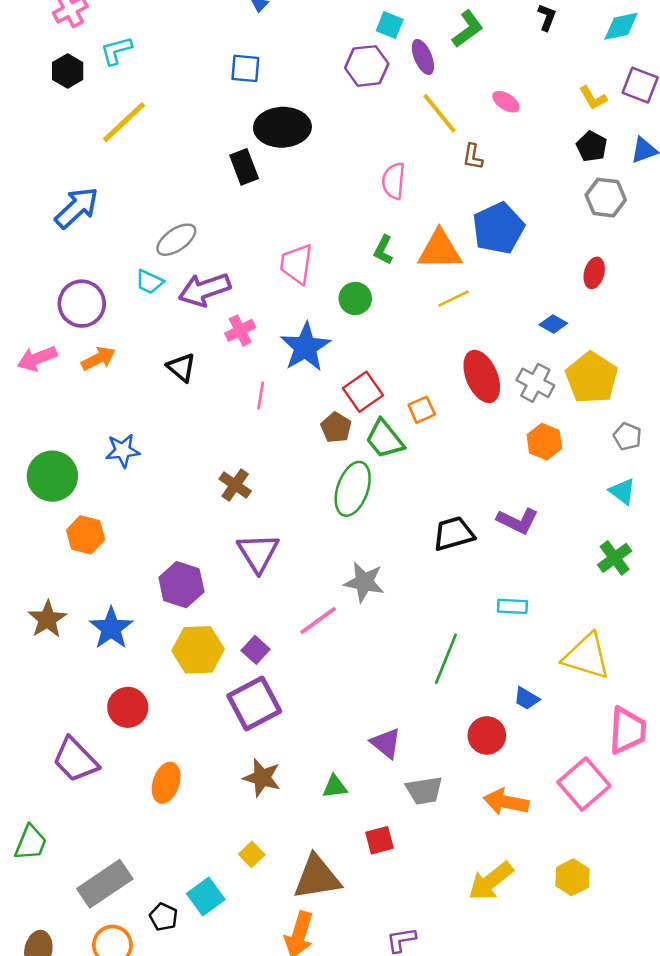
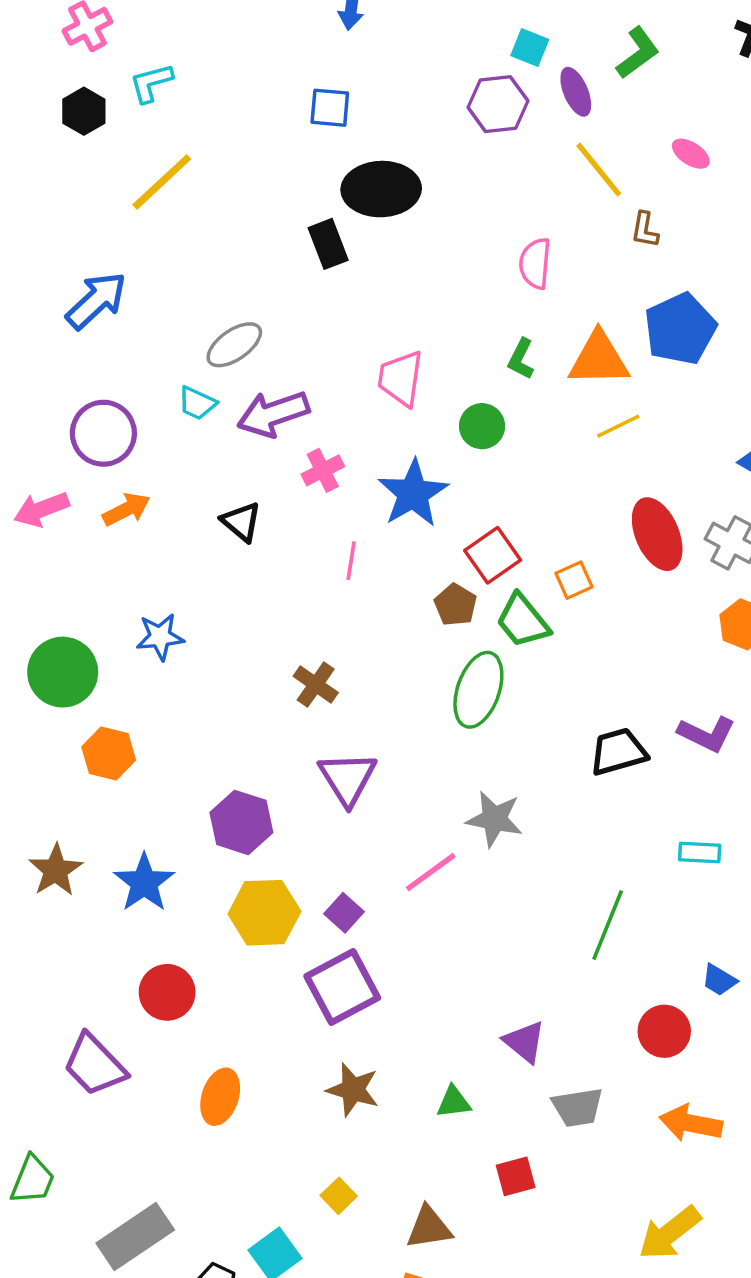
brown triangle: (317, 877) -> (429, 1228), size x0.7

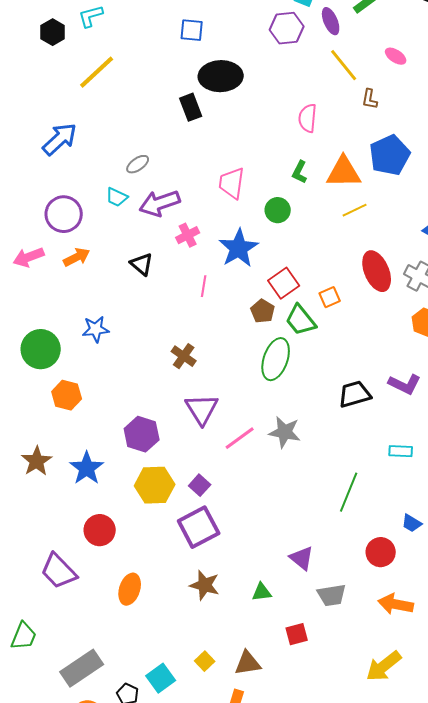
gray ellipse: (234, 345) -> (138, 164), size x0.7
pink line: (431, 872) -> (240, 438), moved
yellow square: (339, 1196) -> (205, 661), moved

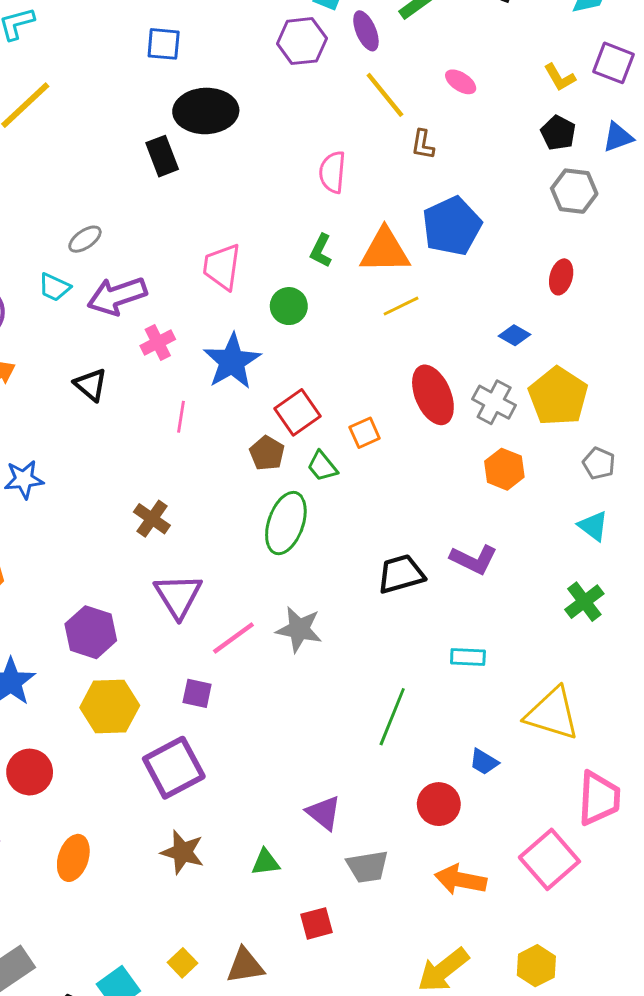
green trapezoid: (301, 320) -> (322, 466), size x0.7
purple square: (200, 485) -> (197, 693), moved, turned -30

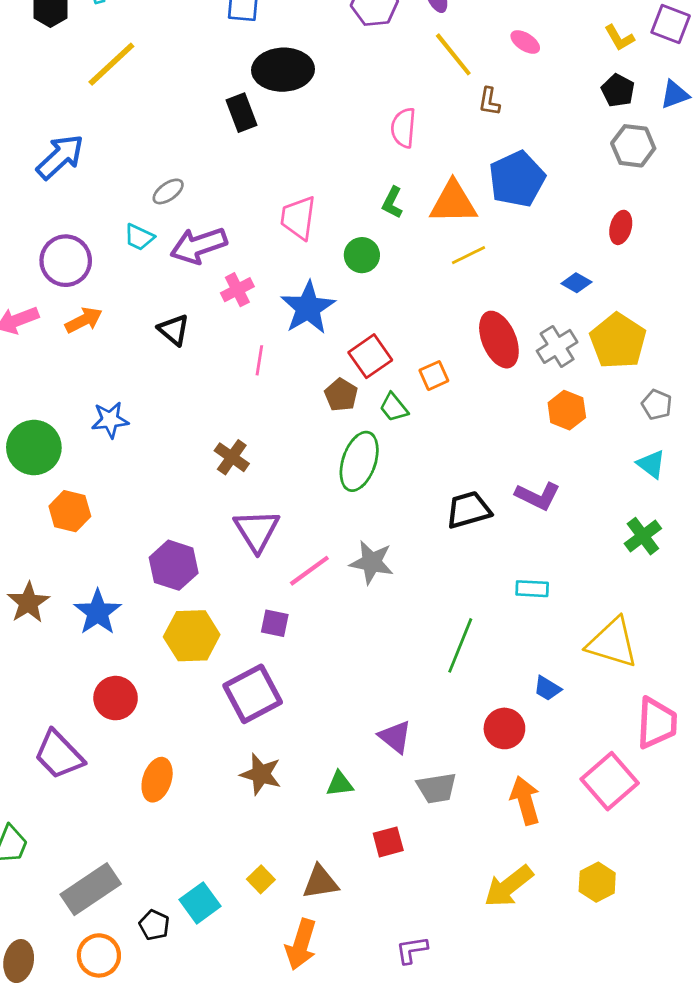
gray cross: (494, 402) -> (557, 346), turned 30
orange arrow: (461, 880) -> (525, 800), turned 63

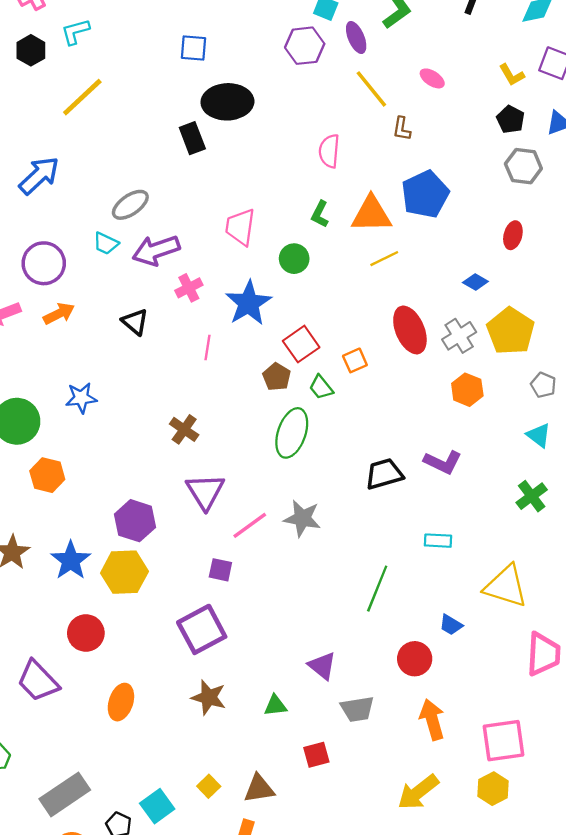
gray ellipse: (168, 191) -> (130, 205), size x1.4
yellow hexagon: (192, 636) -> (124, 572), moved
pink square: (610, 781) -> (504, 741), moved, turned 33

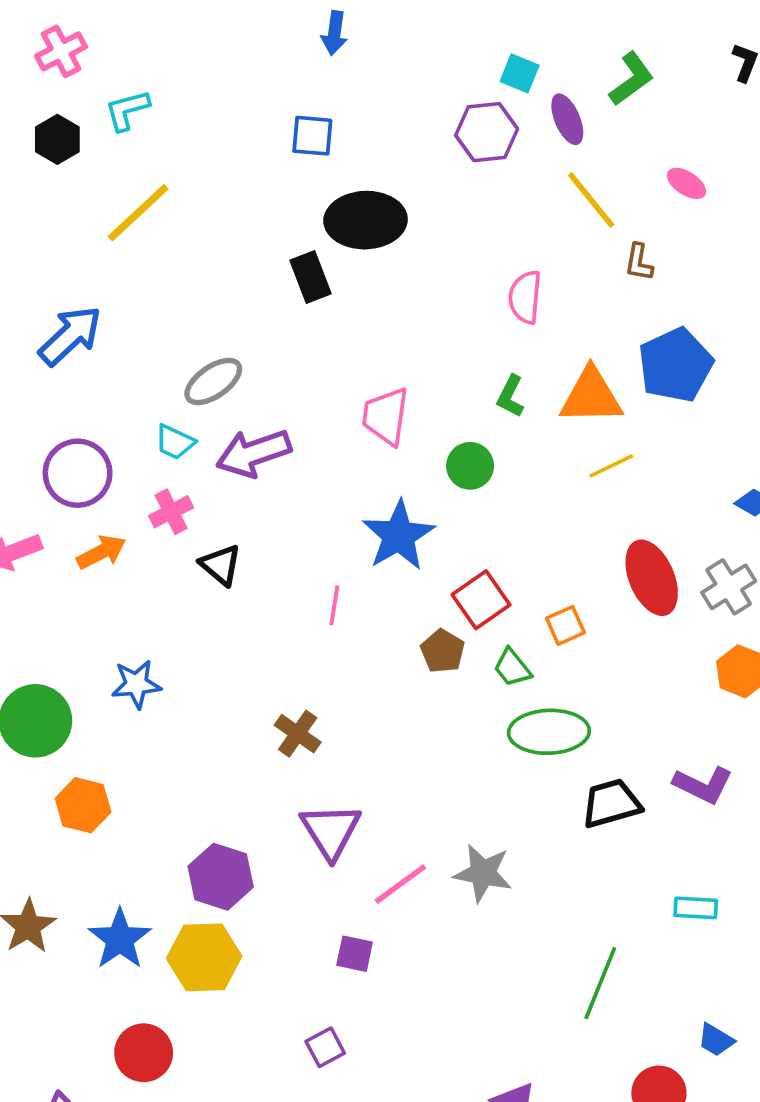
pink cross: (189, 288) -> (171, 512), moved
green ellipse: (292, 433) -> (549, 732), moved, turned 69
purple square: (202, 629) -> (325, 1047), size x0.5

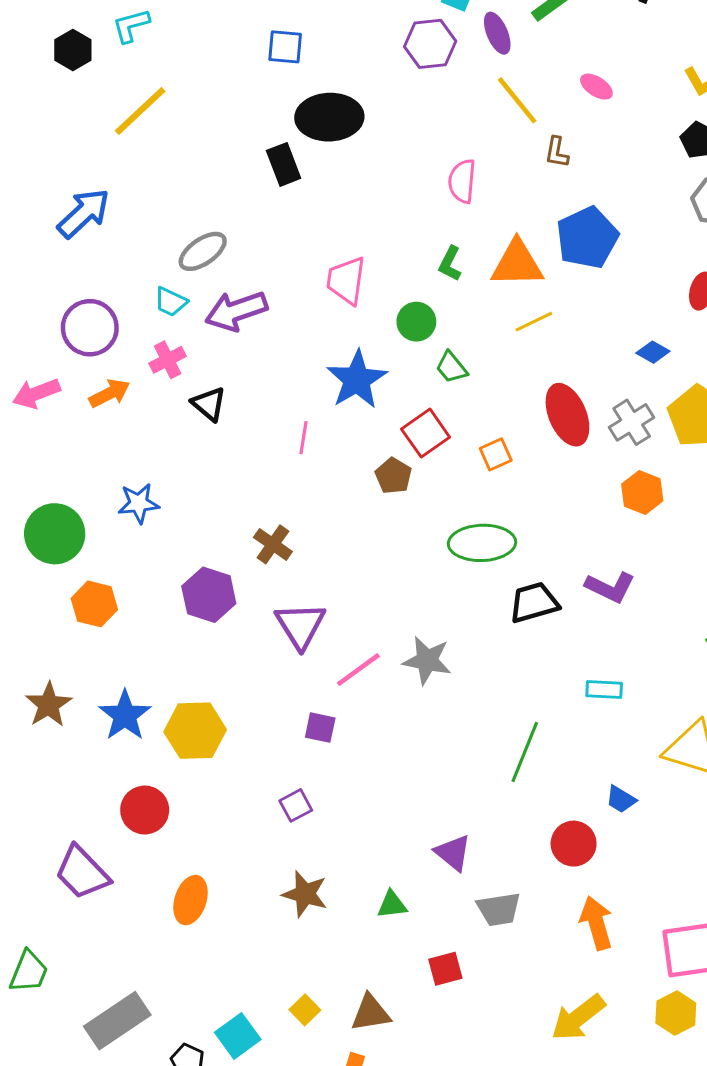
green trapezoid: (512, 668) -> (451, 367), moved
purple hexagon: (221, 877) -> (209, 595), moved

